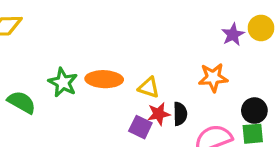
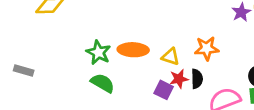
orange star: (213, 78) -> (207, 48), moved
green semicircle: (22, 102) -> (103, 83), moved

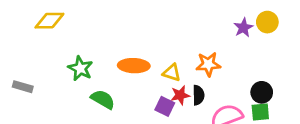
green star: (98, 52) -> (80, 68), moved

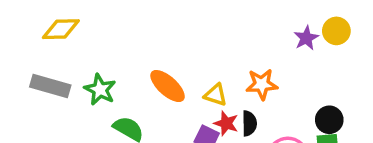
orange ellipse: (134, 66) -> (168, 86), turned 40
gray rectangle: (23, 87) -> (50, 86), moved, size x1.5
red star: (180, 95) -> (226, 123), turned 30

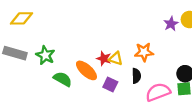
orange ellipse: (168, 86) -> (86, 70), moved
red star: (226, 123) -> (104, 59), moved

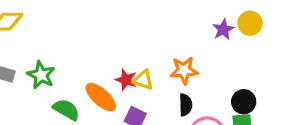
black semicircle: (136, 76) -> (186, 105), moved

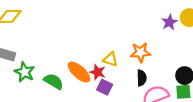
green star: (41, 75) -> (25, 72), moved
red star: (126, 80) -> (98, 72), moved

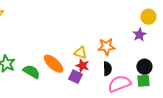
purple star: (169, 22) -> (139, 35), moved
red star: (98, 72) -> (82, 66), moved

